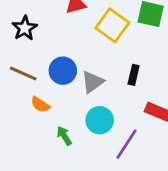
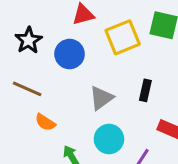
yellow square: (112, 25) -> (123, 37), turned 32
blue circle: (63, 71) -> (70, 54), moved

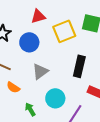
black rectangle: (145, 90) -> (79, 66), size x1.5
gray triangle: (101, 98) -> (40, 71), moved

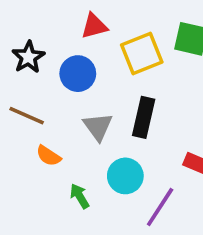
black rectangle: (79, 66) -> (144, 117), moved
gray triangle: (40, 71) -> (98, 127), turned -30

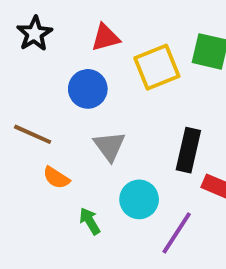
black star: (28, 57) -> (35, 34), moved
black rectangle: (144, 117) -> (188, 150), moved

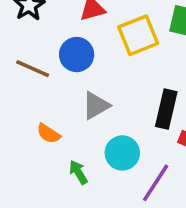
brown line: (33, 134) -> (33, 69), moved
gray triangle: (109, 146) -> (96, 106), turned 36

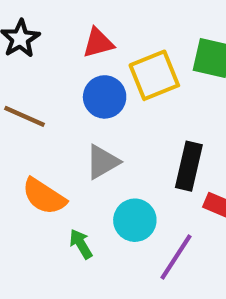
blue circle: (77, 55) -> (105, 97), moved
orange semicircle: (48, 134) -> (44, 196), size x1.5

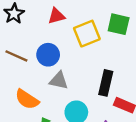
blue circle: (105, 97) -> (48, 55), moved
gray triangle: (102, 162) -> (59, 81), turned 42

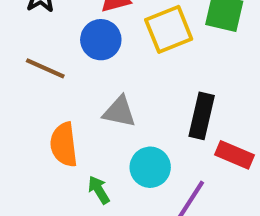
blue circle: (48, 55) -> (101, 40), moved
orange semicircle: (27, 99) -> (64, 145), turned 50

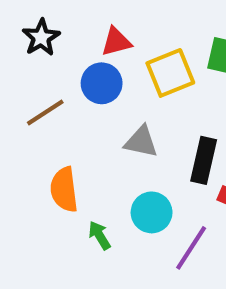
brown line: (45, 68) -> (45, 112), turned -57
gray triangle: (119, 112) -> (141, 142), moved

